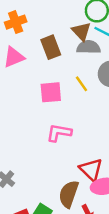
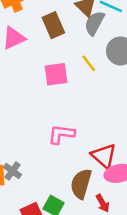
gray semicircle: (89, 47) -> (94, 23), turned -60
pink L-shape: (59, 133) -> (61, 134), moved

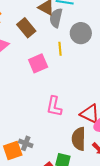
yellow line: (89, 63) -> (60, 49), turned 48
pink L-shape: (61, 134) -> (54, 106), turned -70

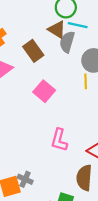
yellow line: (60, 49) -> (86, 81), moved
pink square: (38, 63) -> (44, 91), turned -30

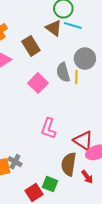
gray semicircle: (67, 42) -> (63, 72), moved, turned -36

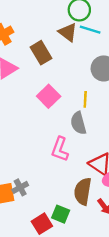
gray semicircle: (63, 72) -> (78, 123), moved
yellow line: (76, 77) -> (85, 99), moved
gray cross: (15, 162) -> (20, 187), turned 32

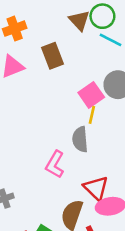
brown triangle: (68, 32) -> (79, 20), moved
pink square: (49, 96) -> (91, 95), moved

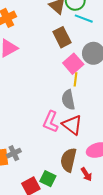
brown rectangle: (53, 56) -> (62, 37), moved
red triangle: (96, 188) -> (72, 125), moved

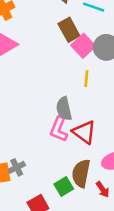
pink square: (73, 64) -> (83, 46), moved
gray semicircle: (68, 100) -> (64, 109), moved
green square: (48, 179) -> (64, 186), moved, turned 35

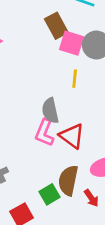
pink square: (83, 46) -> (72, 43), turned -30

